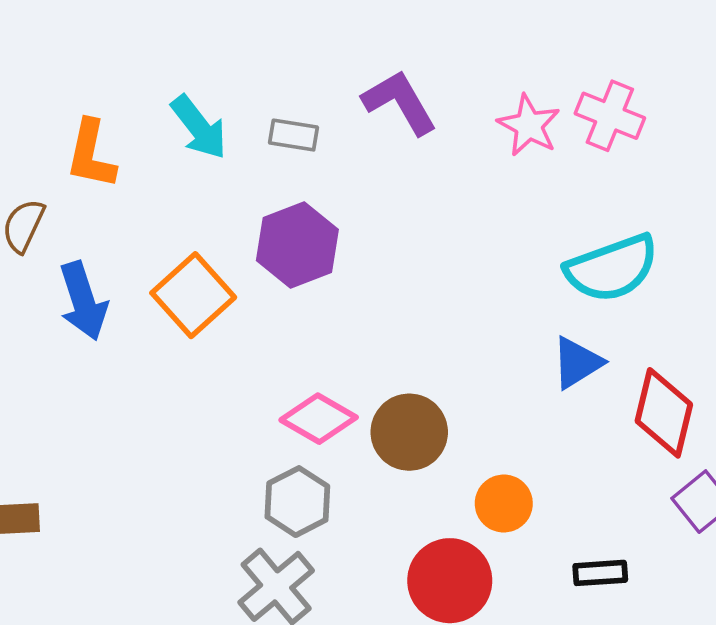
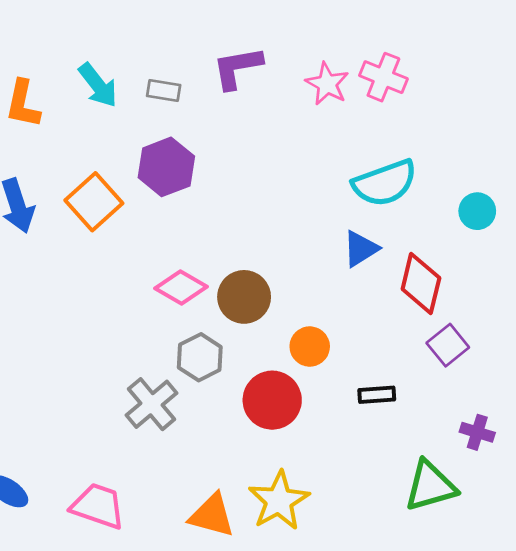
purple L-shape: (400, 102) -> (237, 68), turned -70
gray hexagon: (297, 502) -> (200, 357), moved

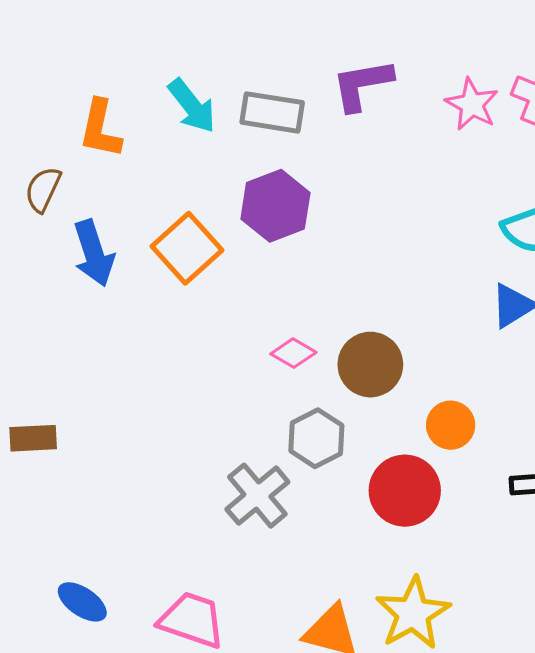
gray rectangle: (164, 91) -> (272, 112), size x1.5
pink diamond: (181, 288) -> (293, 353), size x0.7

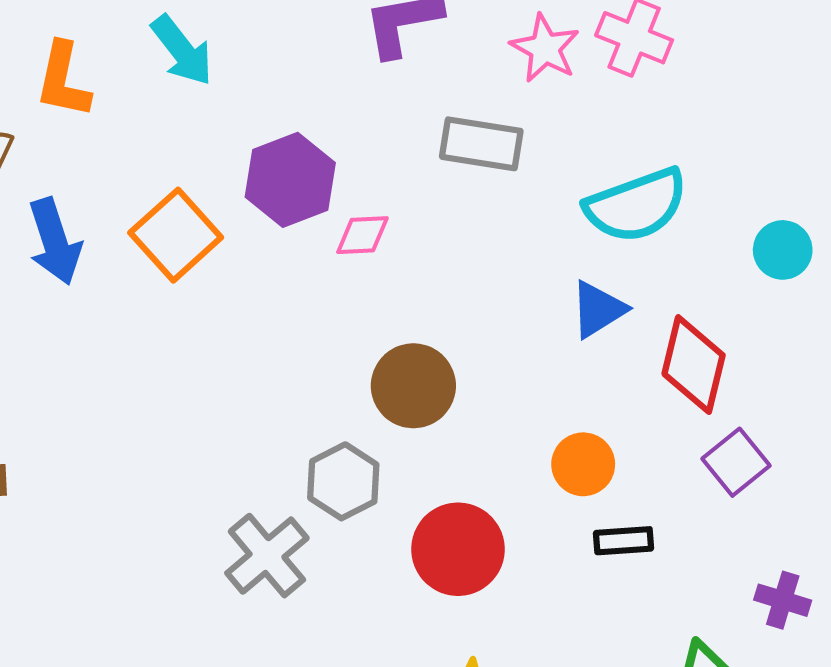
gray rectangle: (272, 112) -> (481, 144), moved
pink diamond: (293, 353) -> (362, 235), moved, turned -33
orange circle: (451, 425) -> (583, 464), moved

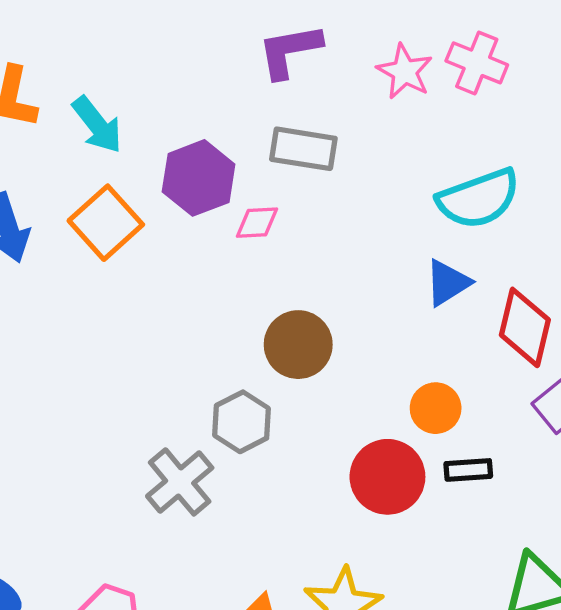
cyan arrow: (182, 50) -> (97, 125), moved
gray rectangle: (481, 144) -> (303, 149), moved
red circle: (458, 549) -> (387, 477), moved

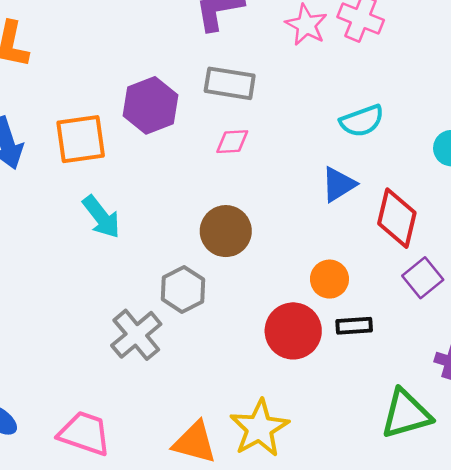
cyan arrow: (97, 125) -> (101, 217), moved
cyan semicircle: (479, 199) -> (362, 121), size x0.7
orange square: (106, 223) -> (81, 139), turned 34
pink diamond: (257, 223) -> (232, 142), moved

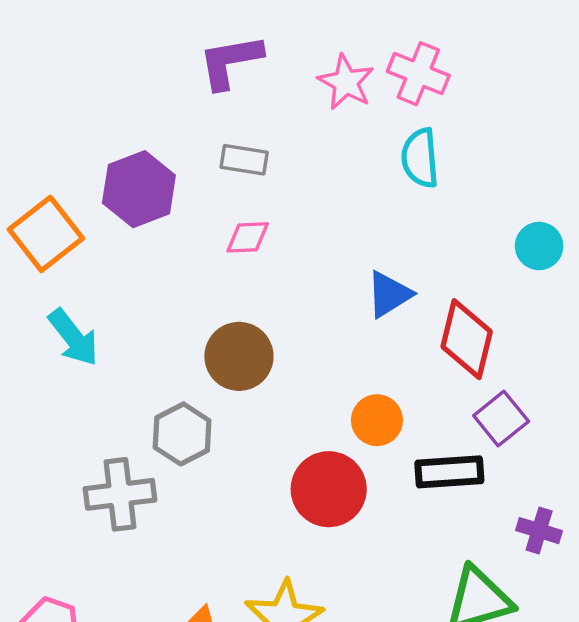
gray rectangle: (230, 83) -> (244, 160), size x0.7
cyan semicircle: (362, 121) -> (420, 158), moved, turned 105
orange square: (81, 139) -> (46, 234), turned -30
black rectangle: (354, 326) -> (449, 472), moved, size x1.4
gray cross: (136, 335) -> (120, 494), turned 33

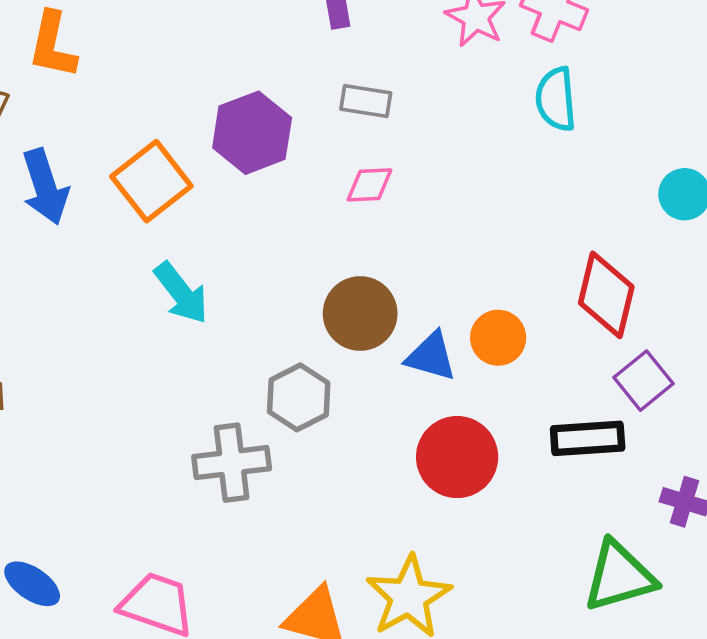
blue triangle: (389, 294) -> (431, 356), moved, turned 48
orange circle: (377, 420) -> (498, 338), moved

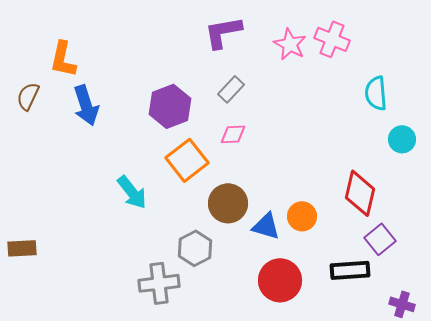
cyan semicircle: (556, 99) -> (376, 93), moved
gray rectangle: (366, 101) -> (231, 89), turned -56
orange square: (151, 181) -> (187, 160), moved
blue arrow: (45, 187) -> (86, 105), moved

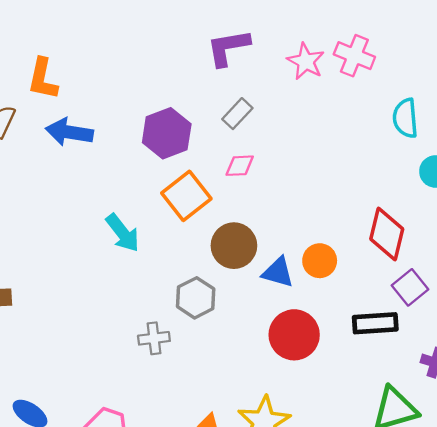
blue arrow: (86, 105) -> (69, 132), turned 117
gray cross: (159, 283) -> (154, 338), size x0.7

